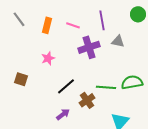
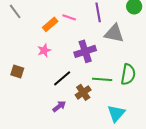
orange rectangle: (47, 25) -> (50, 24), moved, turned 35
gray triangle: (118, 41) -> (114, 33), size x1.5
purple cross: (89, 47) -> (85, 51), moved
green semicircle: (132, 82) -> (128, 74), turned 110

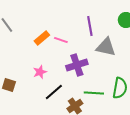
pink line: (69, 17) -> (61, 40), moved
pink star: (44, 50) -> (40, 72), moved

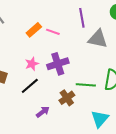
purple cross: (77, 65) -> (58, 64), moved
black line: (54, 92) -> (30, 86), moved

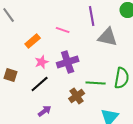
orange rectangle: (34, 30) -> (33, 41), moved
purple arrow: (43, 112) -> (45, 111), moved

